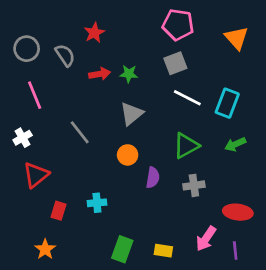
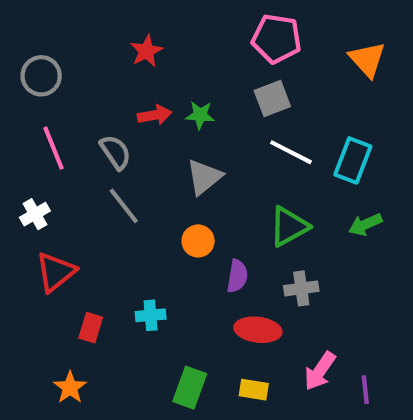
gray semicircle: (65, 55) -> (115, 152), moved
red ellipse: (238, 212) -> (258, 330), moved

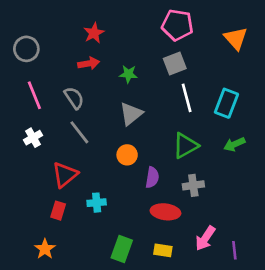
red arrow: (155, 115) -> (89, 63), moved
white line: (291, 152) -> (187, 98), turned 48
white cross: (35, 214) -> (33, 138), moved
red triangle: (56, 272) -> (65, 175), moved

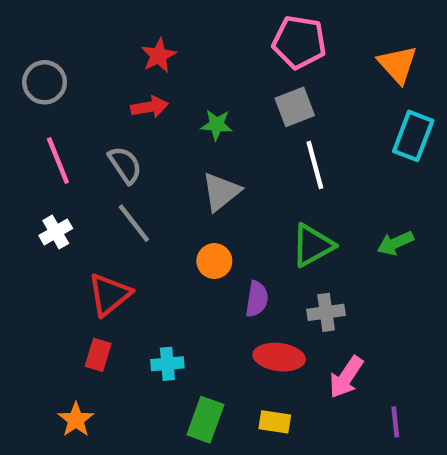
cyan rectangle: (226, 103) -> (413, 136), moved
cyan cross: (97, 203) -> (167, 364), moved
pink arrow: (205, 238) -> (346, 377), moved

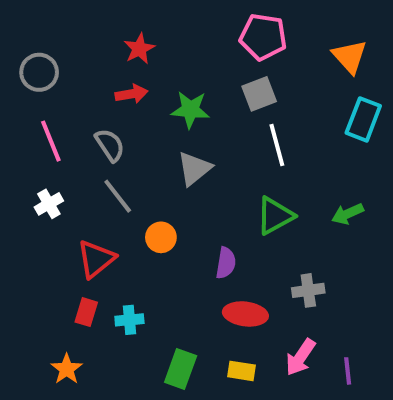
green star: (217, 125) -> (190, 110), size x1.4
orange circle: (214, 261) -> (161, 237), moved
gray cross: (326, 312) -> (308, 290), moved
cyan cross: (167, 364) -> (129, 320), moved
pink arrow: (346, 377) -> (300, 357), moved

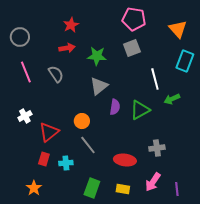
white line: (277, 145) -> (155, 79), moved
gray line: (118, 196) -> (88, 145), moved
white cross: (49, 204) -> (25, 116), moved
green arrow: (348, 214) -> (172, 99), moved
purple semicircle: (226, 263) -> (115, 107), moved

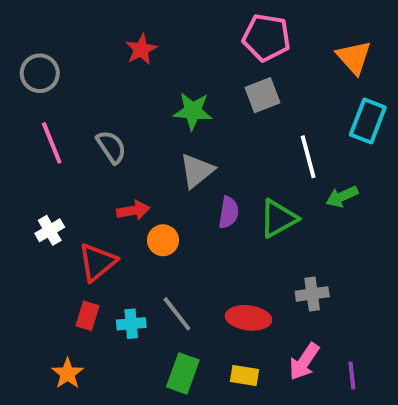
red arrow: (67, 48) -> (133, 210), moved
gray line: (88, 145) -> (177, 314), moved

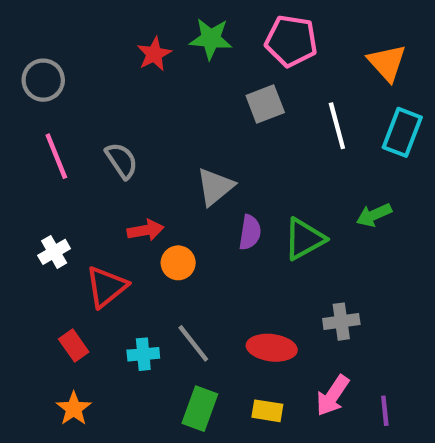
gray square: (262, 95) -> (265, 104), moved
green star: (193, 111) -> (211, 39), moved
white line: (308, 157) -> (337, 126), moved
red rectangle: (87, 316) -> (74, 346), moved, turned -52

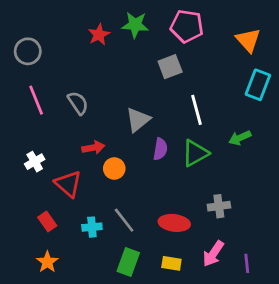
white line: (337, 126) -> (197, 110), moved
red triangle: (106, 287) -> (68, 184), turned -40

